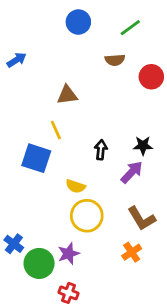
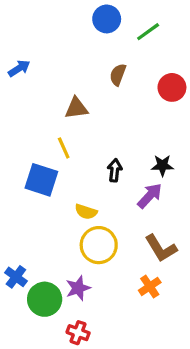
blue circle: (78, 22) -> (107, 19), moved
brown semicircle: (115, 60) -> (118, 75), moved, turned 114

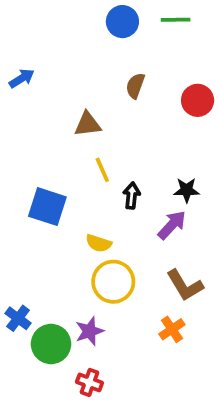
green line: (148, 32) -> (176, 20), moved, turned 35
yellow line: (64, 148) -> (102, 170), moved

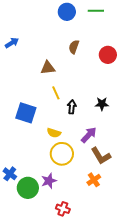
purple arrow: (172, 225) -> (89, 135), moved
red cross: (89, 382) -> (63, 209), moved

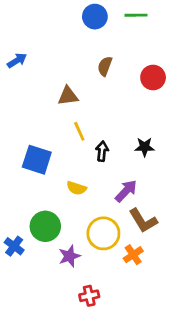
yellow circle: (62, 154) -> (103, 233), moved
green circle: (28, 188) -> (45, 226), moved
red cross: (63, 209) -> (89, 296), turned -32

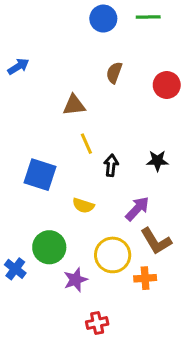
orange cross: (133, 255) -> (145, 278), turned 30

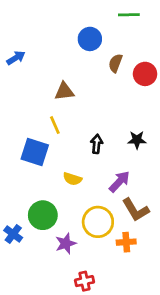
blue circle: (103, 19) -> (90, 39), moved
brown semicircle: (114, 73) -> (115, 63), moved
yellow line: (86, 144) -> (55, 125), moved

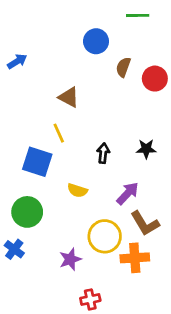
brown triangle: (64, 91) -> (69, 97), turned 35
green circle: (43, 215) -> (27, 212), moved
orange cross: (126, 242) -> (135, 258), size x1.4

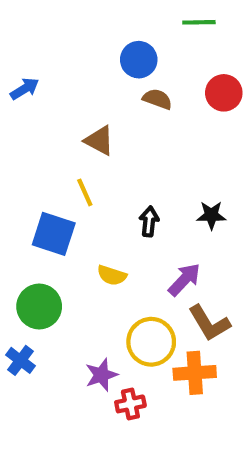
brown semicircle: (123, 67) -> (157, 99), moved, turned 90
red circle: (155, 79) -> (224, 93), moved
red cross: (90, 299) -> (130, 404), moved

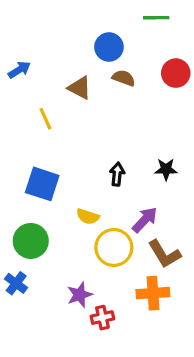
brown triangle: (99, 141) -> (80, 88), moved
yellow line: (85, 192) -> (45, 119), moved
yellow circle: (151, 342) -> (114, 247), moved

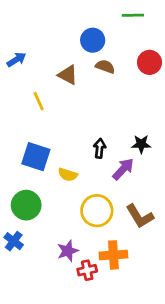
yellow semicircle: (88, 217) -> (68, 175), moved
purple arrow: (145, 220) -> (123, 169), moved
orange cross: (153, 293) -> (113, 255), moved

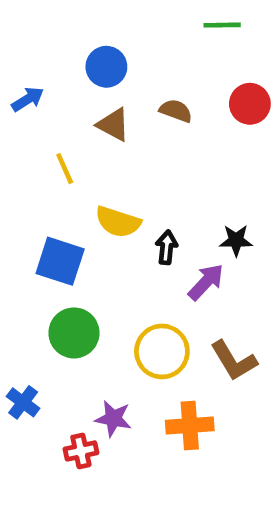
blue circle: (93, 40) -> (106, 67), moved
yellow semicircle: (68, 175) -> (118, 222), moved, size x1.4
green circle: (26, 205) -> (74, 333), moved
purple star: (68, 251) -> (113, 419), turned 30
red cross: (87, 270) -> (81, 451), moved

